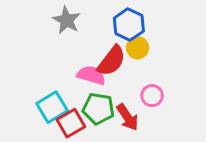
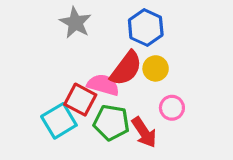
yellow circle: (138, 48) -> (156, 68), moved
red square: (71, 123) -> (80, 100), moved, turned -32

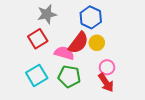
gray star: (75, 23) -> (47, 14), turned 30
red square: (80, 100) -> (38, 39), moved, turned 30
red arrow: (144, 132) -> (106, 83), moved

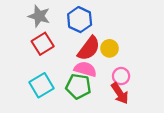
gray star: (47, 14) -> (39, 16), moved, turned 30
blue hexagon: (91, 17) -> (80, 20), moved
pink semicircle: (64, 53) -> (85, 69), moved

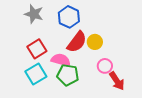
red square: (43, 44) -> (37, 49), moved
pink semicircle: (85, 69) -> (61, 60), moved
red arrow: (120, 93) -> (117, 81), moved

